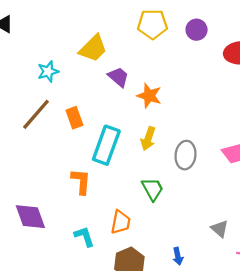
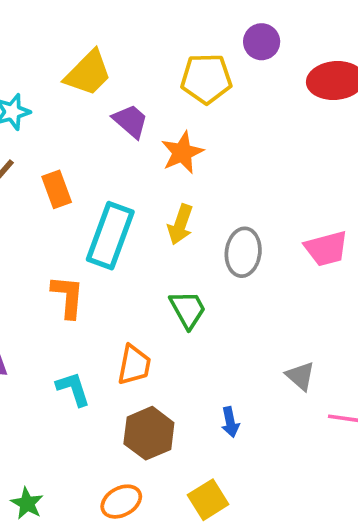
yellow pentagon: (153, 24) -> (206, 79), moved
orange star: (149, 96) -> (182, 153), turned 30

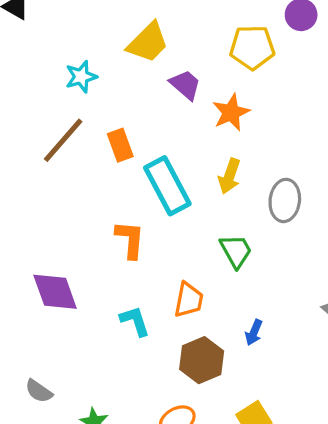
cyan rectangle: (110, 236) -> (167, 186), turned -48
blue arrow: (230, 422) -> (254, 332), moved, turned 35

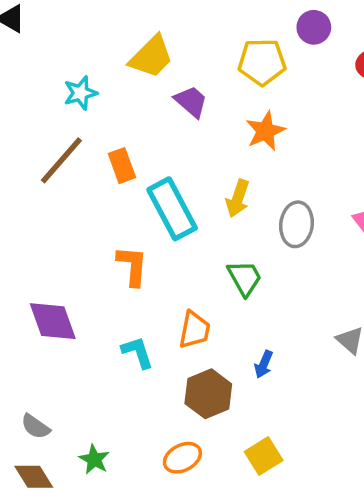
orange star: (231, 113) -> (265, 131), moved

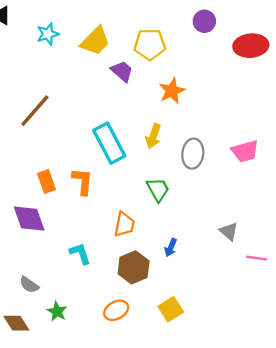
yellow pentagon: (262, 62) -> (150, 44), moved
cyan star: (80, 93) -> (48, 34), moved
orange rectangle: (122, 166) -> (47, 181), moved
cyan L-shape: (137, 352) -> (80, 253), moved
gray semicircle: (35, 427) -> (29, 285), moved

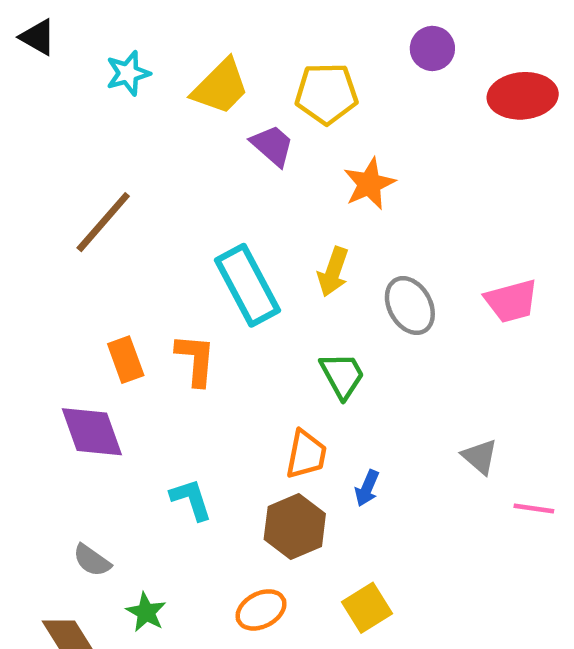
gray ellipse: (193, 154) -> (410, 306), turned -36
orange trapezoid: (124, 224) -> (306, 454), moved

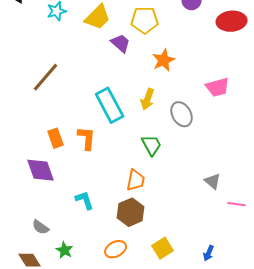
pink trapezoid: (511, 301) -> (218, 87), moved
blue arrow: (367, 488) -> (209, 253), moved

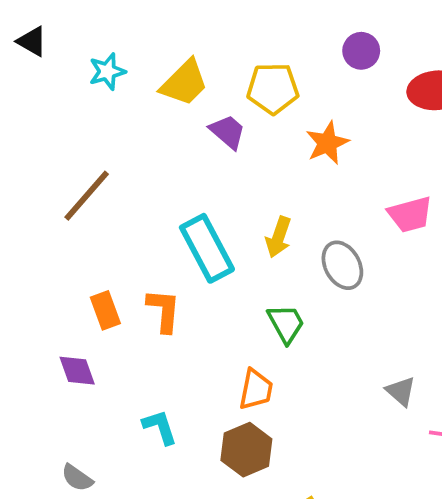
orange star: (164, 60) -> (327, 143), moved
purple diamond: (41, 170) -> (77, 371), size x0.7

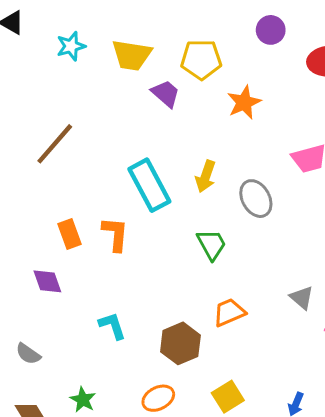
yellow trapezoid: (184, 83) -> (132, 55), turned 54
orange trapezoid: (256, 389) -> (229, 312), moved, turned -124
gray semicircle: (77, 478) -> (28, 354), moved

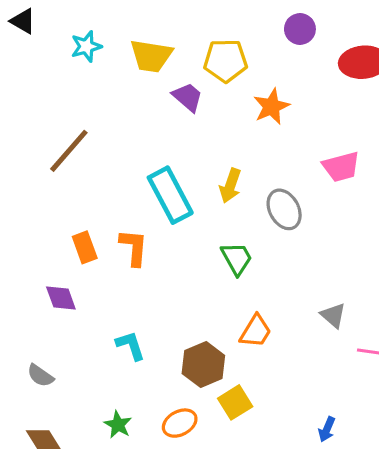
orange trapezoid: (229, 312) -> (256, 331), turned 144
yellow square: (228, 397) -> (235, 402), moved
green star: (83, 400) -> (118, 425), moved

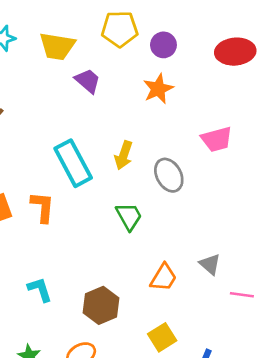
purple circle: (300, 29) -> (163, 45), moved
yellow pentagon: (226, 61) -> (120, 29), moved
orange trapezoid: (256, 331) -> (163, 277), moved
yellow square: (235, 402) -> (162, 337), moved

